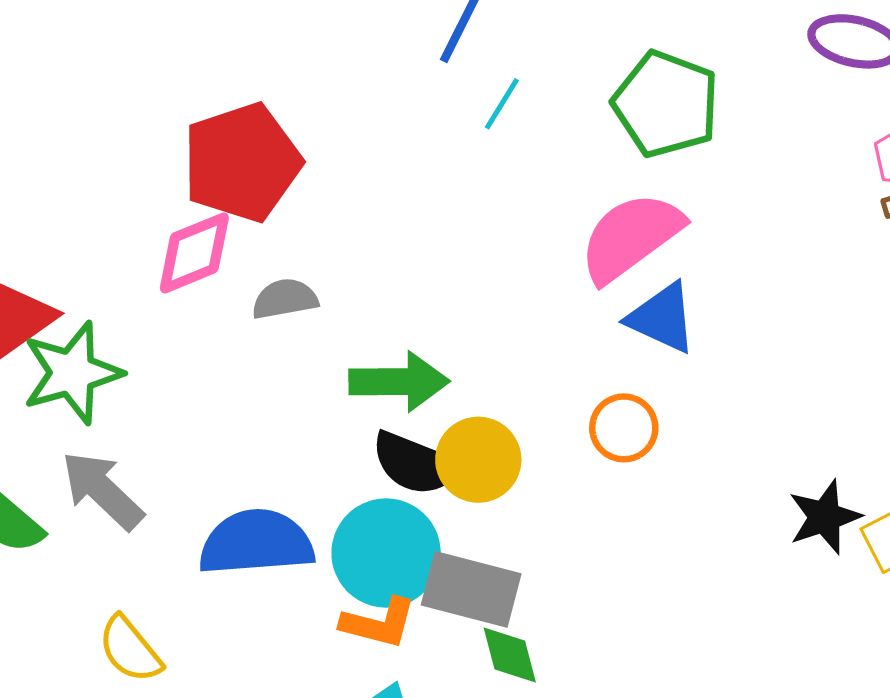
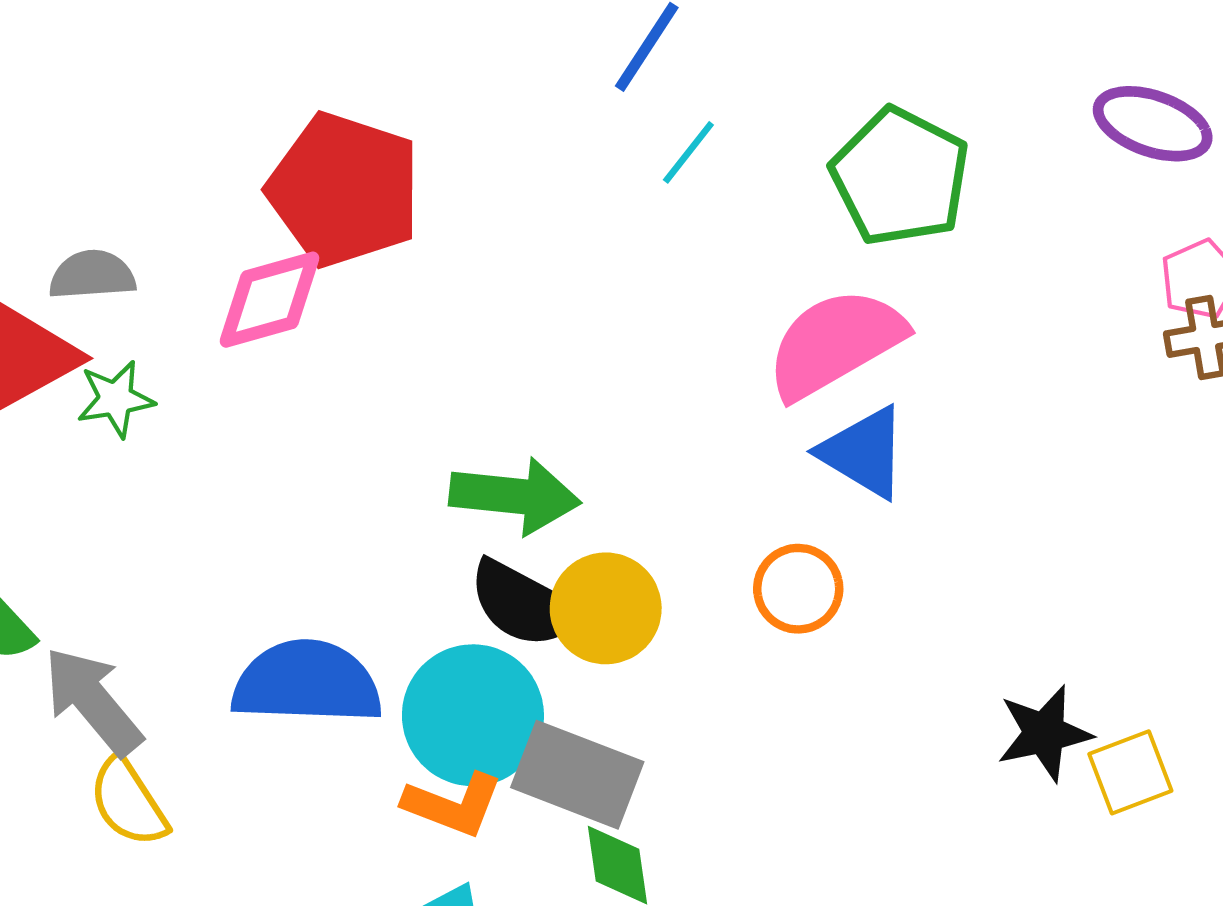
red pentagon: (242, 162) -> (344, 190), turned 30
gray semicircle: (285, 299) -> (92, 275), moved
green star: (72, 373) -> (116, 399), moved, size x0.6
gray arrow: (102, 490) -> (93, 701), moved

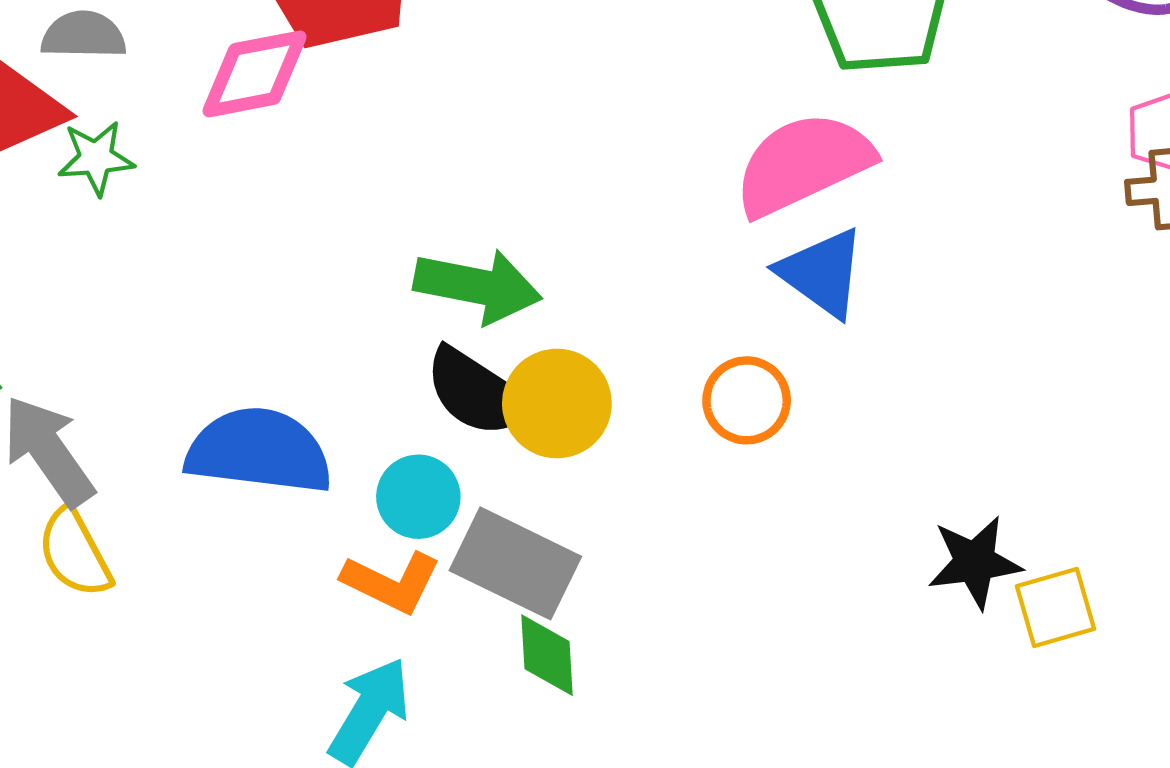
cyan circle: (473, 715) -> (418, 497), size x0.6

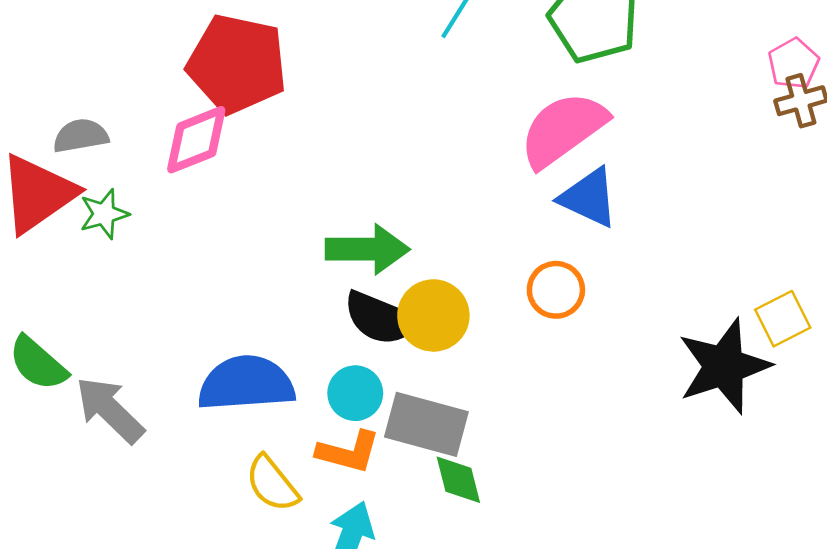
yellow semicircle: (75, 553) -> (272, 484), moved
black star: (975, 562) -> (724, 366), size x1.5
yellow square: (1056, 608) -> (783, 319), moved

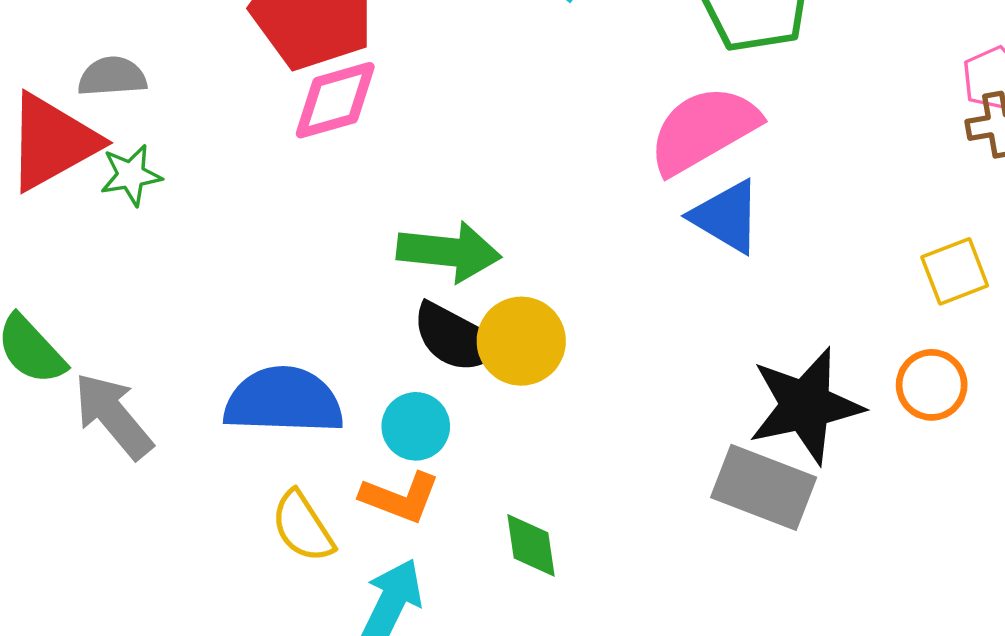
pink diamond: (196, 140) -> (335, 100), moved
orange circle: (556, 290) -> (932, 385), moved
yellow square: (783, 319) -> (955, 271), moved
black star: (724, 366) -> (806, 406), moved
gray rectangle: (426, 424) -> (764, 487), moved

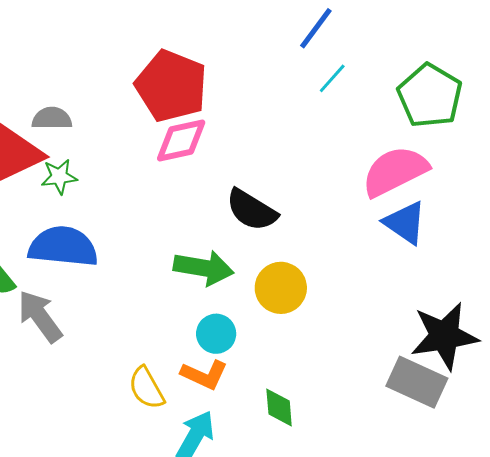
green arrow: (449, 252) -> (204, 268), moved
black semicircle: (456, 338) -> (252, 210), moved
blue semicircle: (284, 401) -> (63, 247), moved

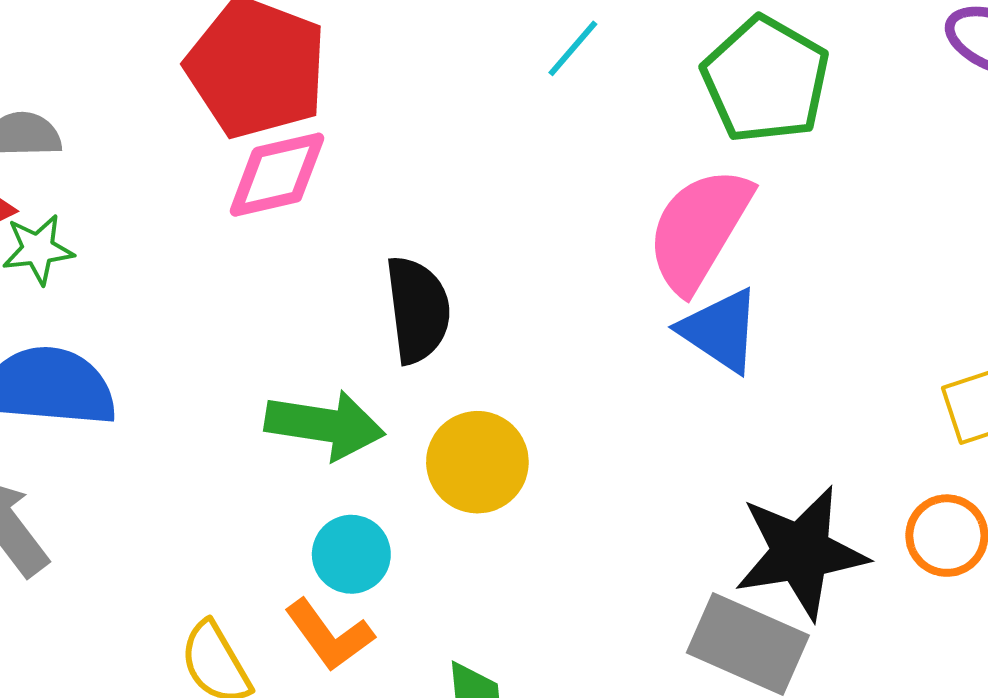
pink semicircle: (395, 171) -> (699, 229), turned -32
black semicircle: (252, 210) -> (418, 310), turned -128
orange L-shape: (204, 375) -> (329, 635), turned 30

